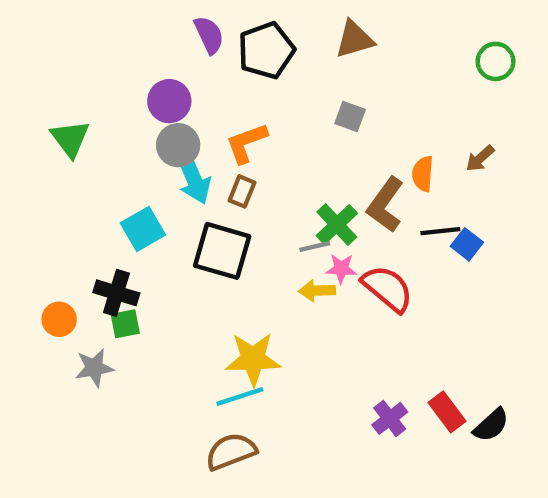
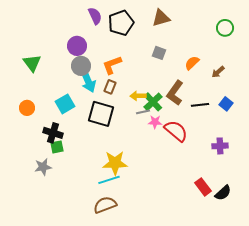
orange semicircle: (423, 174) -> (192, 63), moved, turned 42
blue square: (467, 244) -> (226, 104), moved
yellow arrow: (317, 291) -> (138, 96), moved
orange circle: (59, 319) -> (27, 108), moved
purple cross: (390, 418) -> (220, 146), moved, turned 35

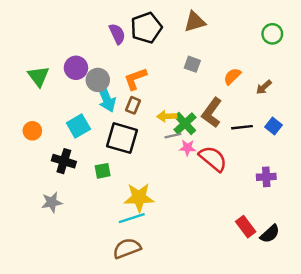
purple semicircle: (95, 16) -> (117, 34), moved
purple circle: (77, 46) -> (76, 68), moved
green square: (57, 147) -> (103, 171), moved

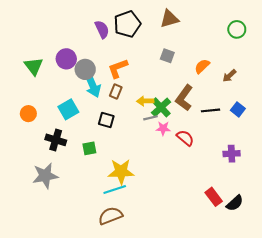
black square: (122, 138) -> (106, 120), size x0.6
red semicircle: (213, 159) -> (185, 138), size x0.7
gray star: (52, 202) -> (45, 176), size x1.4

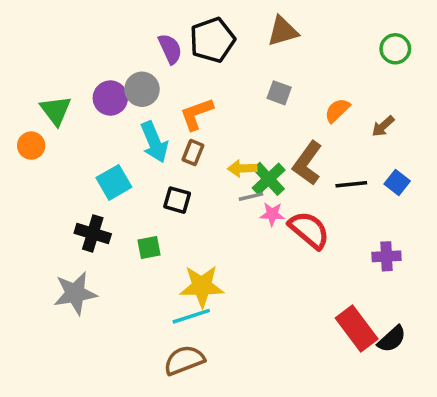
gray circle: (85, 69) -> (142, 89), moved
orange circle: (28, 114) -> (31, 146), moved
red semicircle: (185, 138) -> (309, 230), size x1.4
red rectangle: (214, 197) -> (357, 328), size x1.4

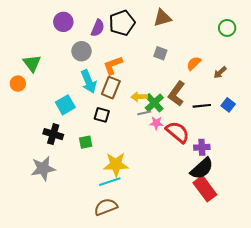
purple semicircle: (170, 49) -> (98, 28), turned 48
purple circle: (110, 98) -> (63, 22), moved
brown rectangle: (193, 153) -> (111, 88), size x1.5
purple cross: (386, 256) -> (202, 147), moved
black semicircle: (392, 339) -> (202, 168), moved, size x1.4

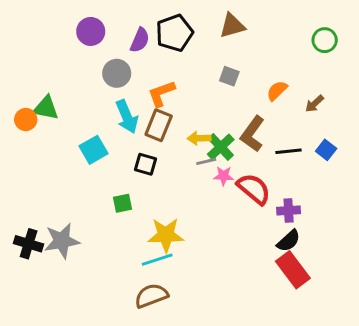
green triangle: (32, 63) -> (46, 108), moved, turned -42
black cross: (53, 134) -> (29, 244), moved
black semicircle: (202, 168) -> (289, 241), size x0.7

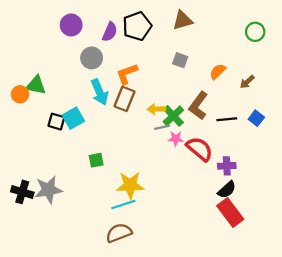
black square: (146, 164) -> (56, 122), moved

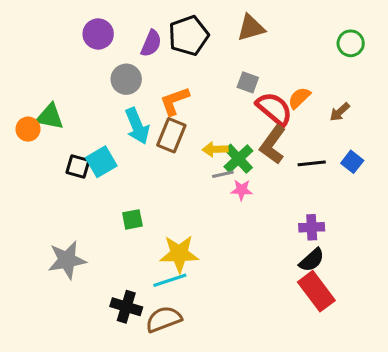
red semicircle: (200, 149) -> (274, 109), moved
black cross: (22, 192) -> (126, 307), moved

